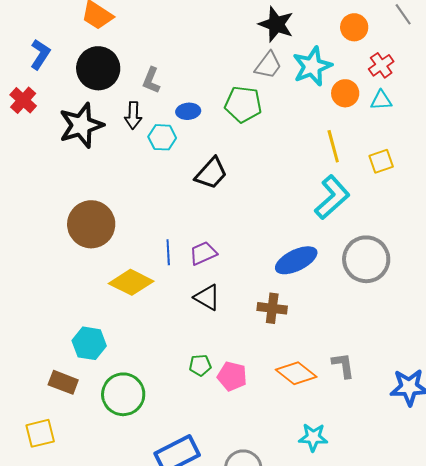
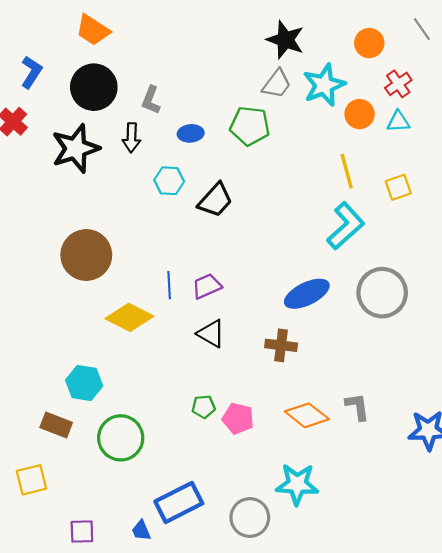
cyan hexagon: (162, 137) -> (169, 181), moved
cyan star: (313, 437) -> (297, 484), moved, size x1.4

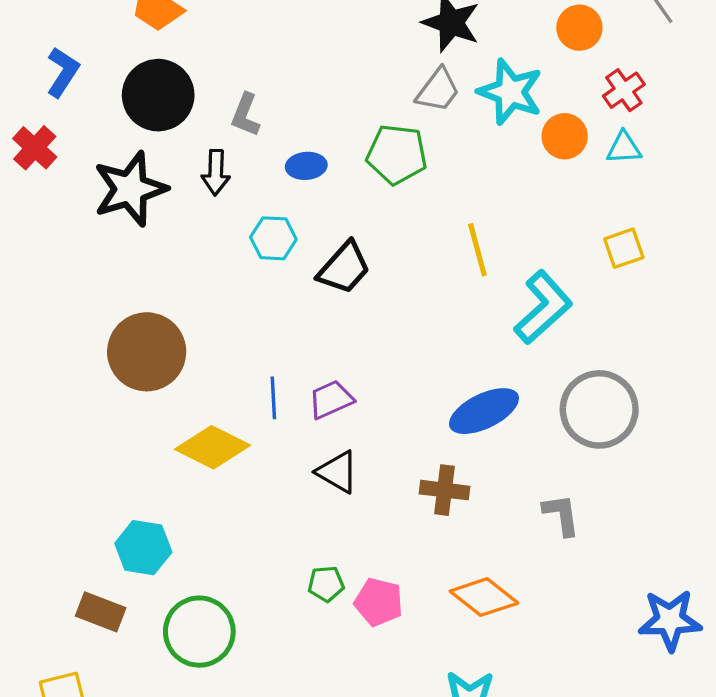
cyan star: (324, 85) -> (510, 92), turned -30
yellow line: (347, 171) -> (477, 250), moved
gray L-shape: (357, 407) -> (561, 515), moved

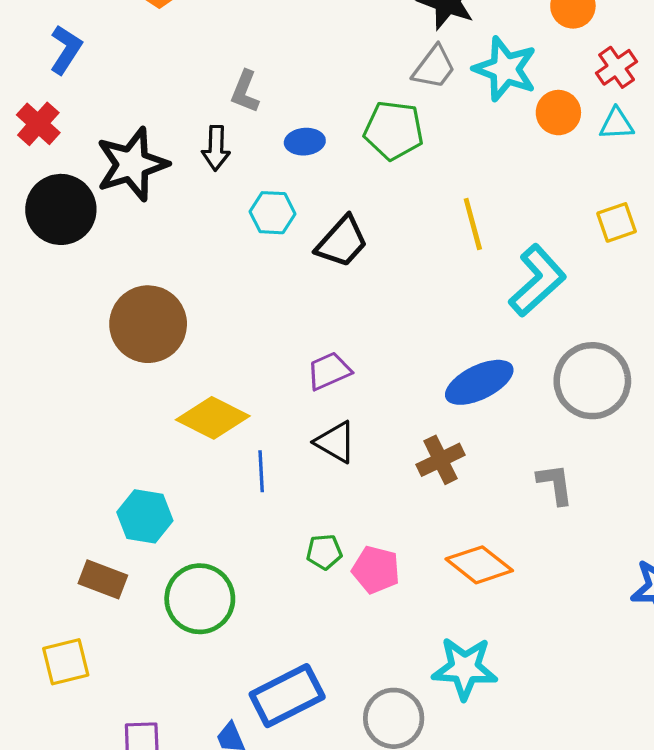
black circle: (158, 95) -> (61, 209), moved
blue line: (273, 398) -> (261, 471), moved
brown cross: (444, 490) -> (440, 460), turned -33

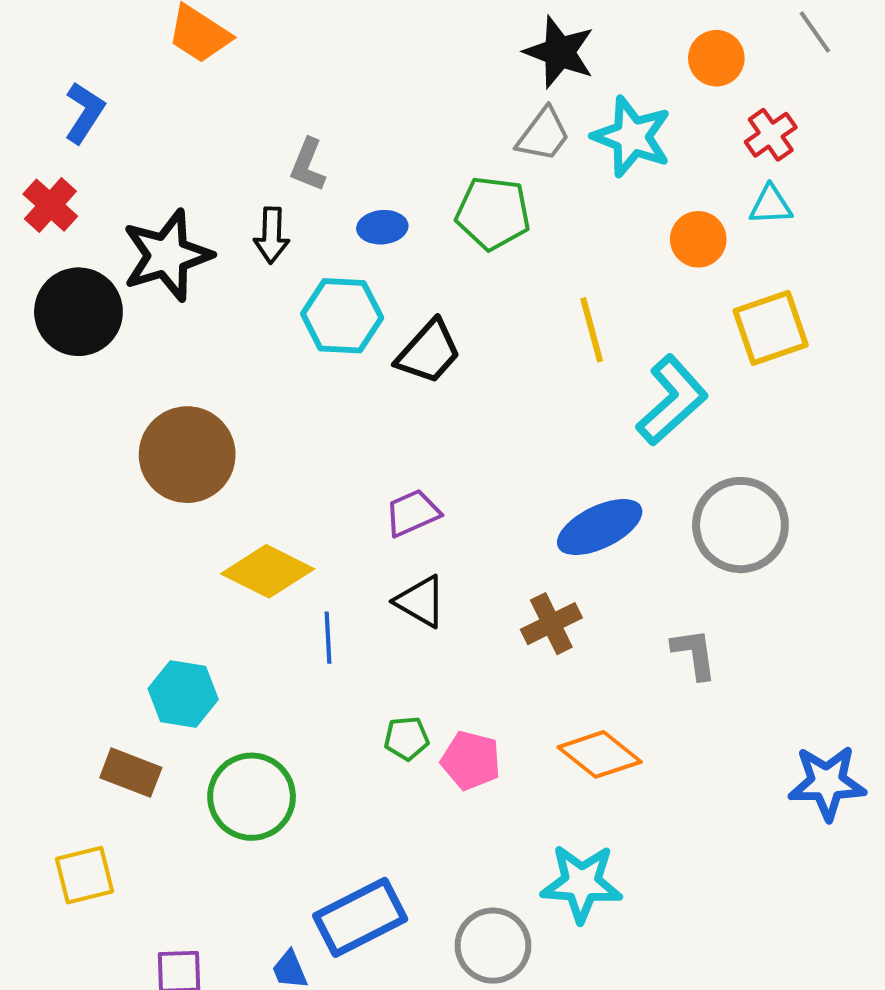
orange circle: (558, 113) -> (698, 239), moved
cyan hexagon: (272, 213) -> (342, 316), size x1.4
yellow square: (617, 222) -> (771, 328), size x1.5

